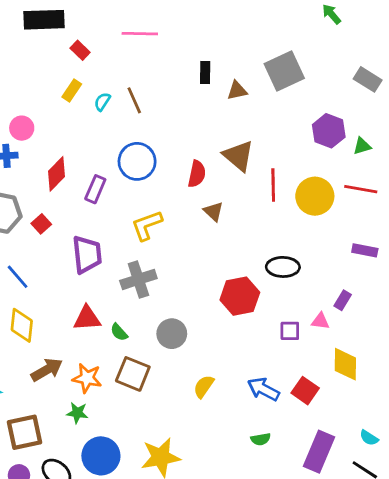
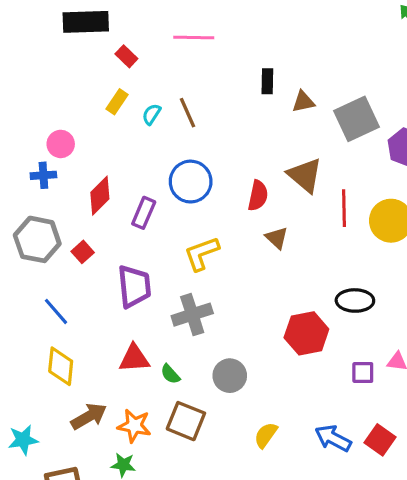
gray square: (284, 71) -> (357, 119), moved

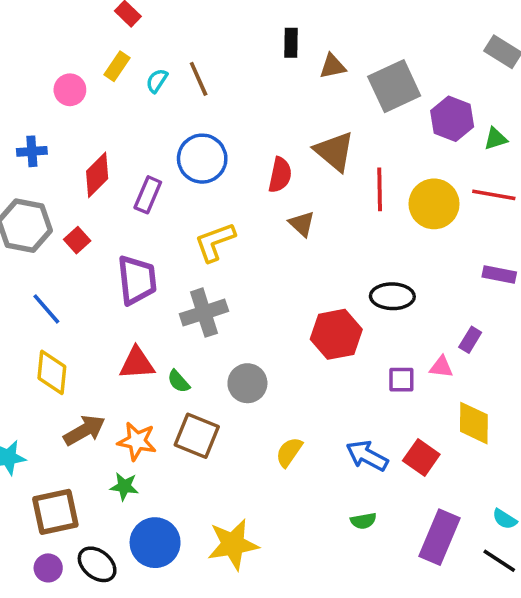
pink circle: (61, 144) -> (70, 90), moved

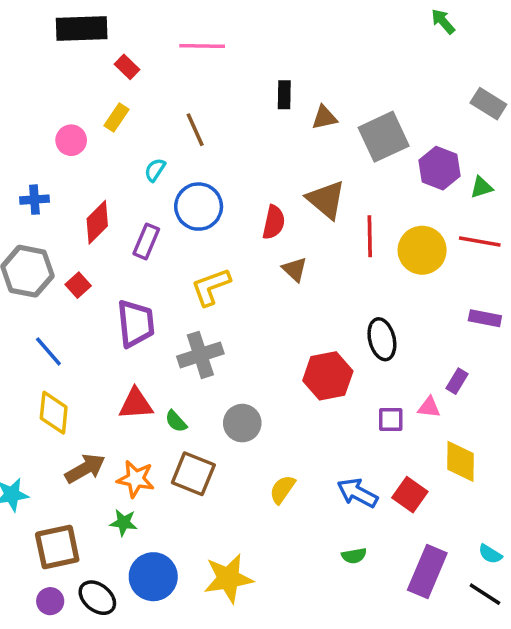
cyan semicircle: (157, 81) -> (155, 170), moved
black ellipse: (392, 296) -> (382, 339), turned 75

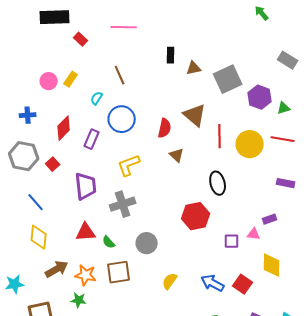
yellow rectangle: (117, 117) -> (71, 79), moved
black ellipse: (382, 339) -> (218, 183), moved
purple rectangle: (457, 381) -> (270, 219), turned 40
brown square: (193, 474) -> (119, 272), turned -30

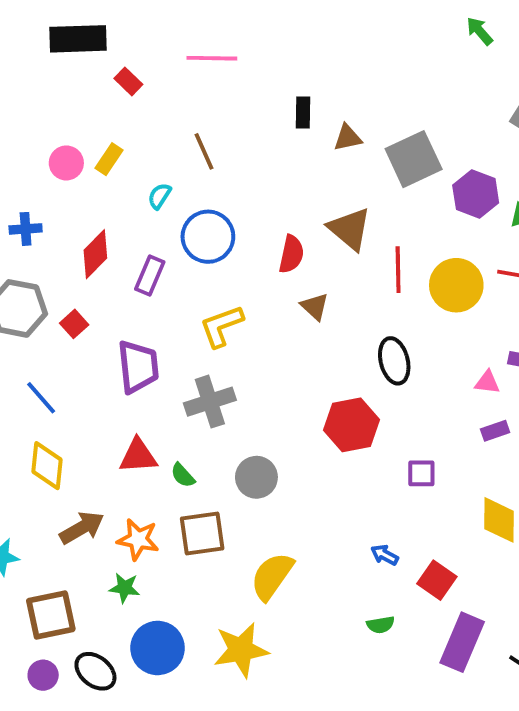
pink triangle: (254, 234) -> (487, 382), moved
yellow semicircle: (170, 281) -> (272, 576), moved, size x1.5
blue arrow: (213, 283) -> (385, 555), size x0.6
red square: (243, 284) -> (437, 580), moved

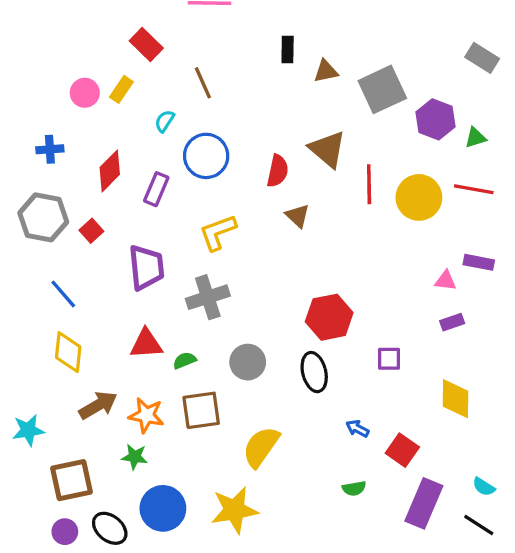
red rectangle: (128, 81) -> (146, 45), moved, size x1.4
black ellipse: (394, 361) -> (314, 372), moved
green semicircle: (183, 475) -> (185, 360), turned 110

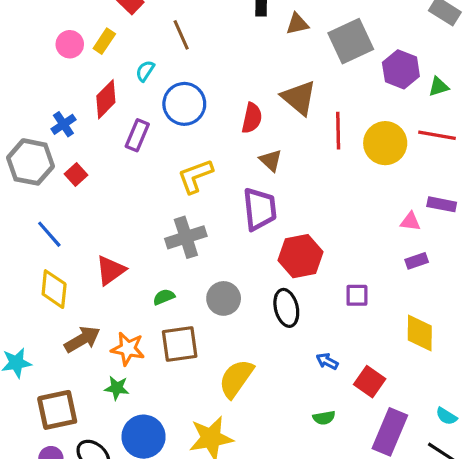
blue cross: (50, 149) -> (63, 124), moved, turned -30
red diamond: (110, 171) -> (106, 99), moved
purple trapezoid: (146, 267) -> (260, 209), moved
red triangle: (146, 344) -> (111, 270), moved, turned -32

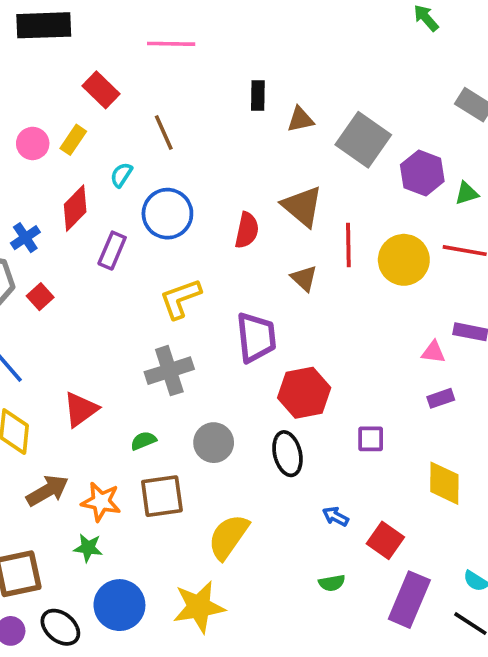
gray square: (351, 41) -> (363, 140), turned -30
brown triangle: (271, 160) -> (304, 278), moved

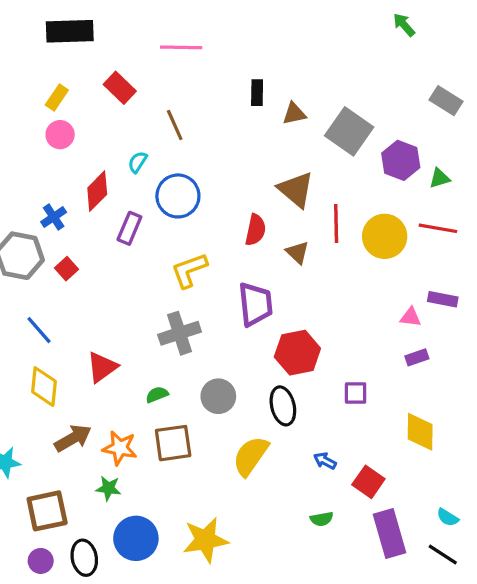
yellow rectangle: (73, 140) -> (57, 97), moved
red semicircle: (247, 230) -> (255, 230), moved
yellow semicircle: (228, 537) -> (251, 456), moved
purple rectangle: (409, 600) -> (389, 533), turned -39
black ellipse: (60, 627) -> (84, 558), turned 40

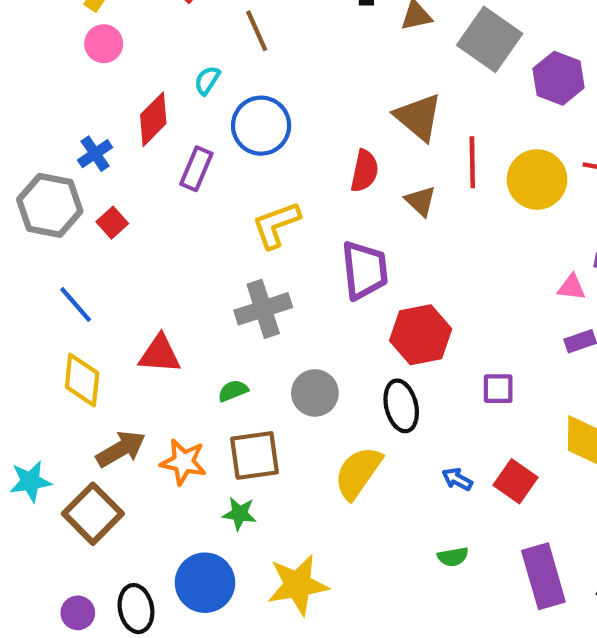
red triangle: (102, 367) -> (160, 354), turned 40
red square: (368, 482) -> (515, 481), moved
green star: (108, 488) -> (239, 514), moved
brown square: (47, 511) -> (93, 514), moved, turned -33

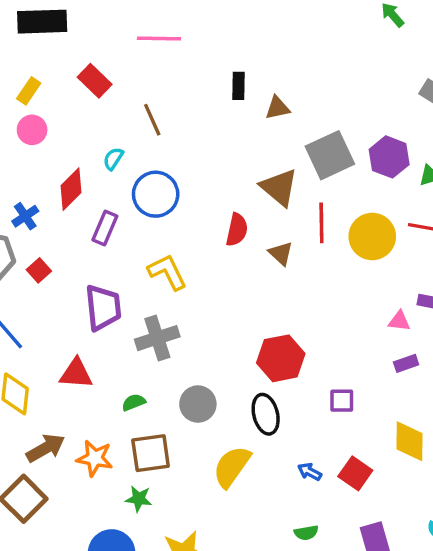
gray square: (490, 39) -> (330, 155), moved, turned 30
yellow L-shape: (276, 225) -> (167, 272), turned 84
purple trapezoid: (365, 270) -> (103, 308), moved

